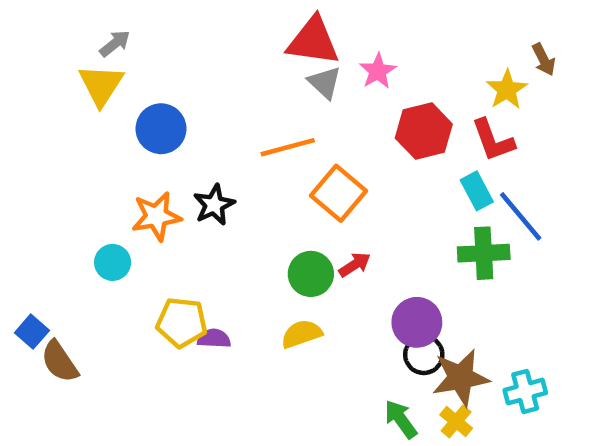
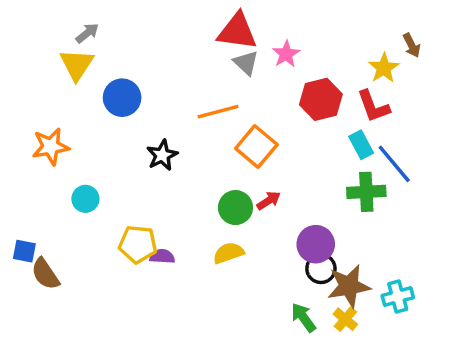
orange star: (156, 216) -> (51, 146), moved
blue square: (32, 332) -> (24, 251), turned -30

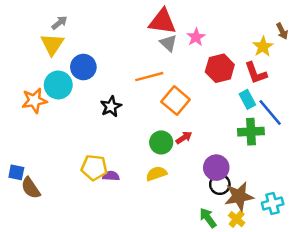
cyan circle: (85, 199) -> (58, 85), moved, size x1.5

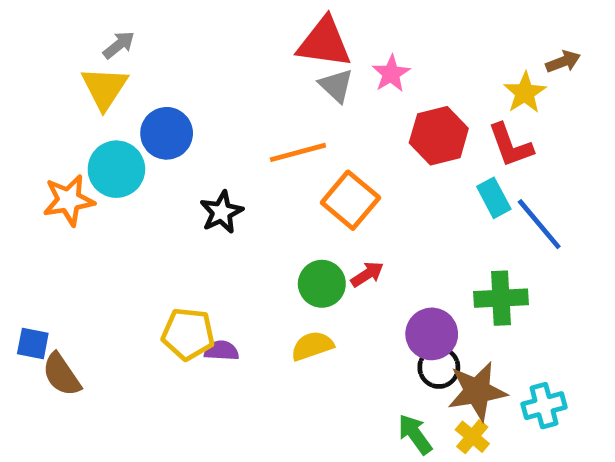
brown arrow: (282, 31) -> (563, 62), turned -84
green cross: (251, 132) -> (501, 298), moved

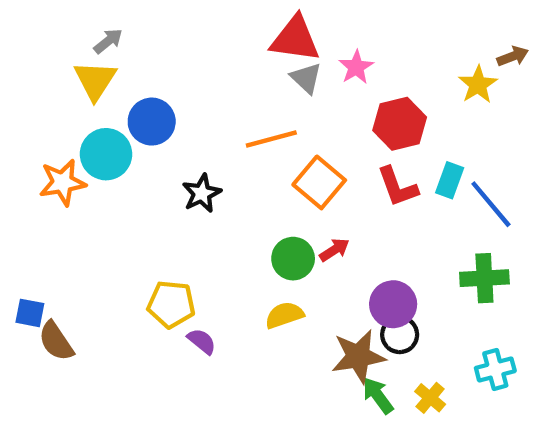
red L-shape: (511, 145) -> (397, 187), moved
cyan rectangle: (494, 198) -> (450, 180), turned 48
green cross: (501, 298) -> (484, 278), moved
purple semicircle: (222, 351) -> (202, 341), moved, turned 36
brown star: (477, 391) -> (358, 356), moved

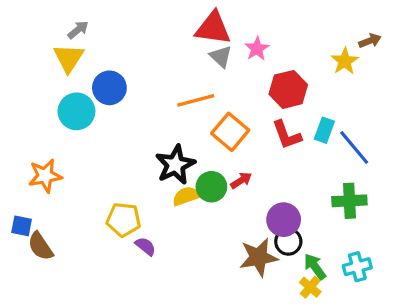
orange star: (63, 182) -> (45, 176), moved
black star: (202, 193) -> (175, 165), moved, size x1.4
yellow semicircle: (284, 315) -> (186, 196), moved
green arrow: (378, 396) -> (315, 267), moved

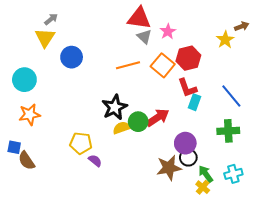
cyan circle: (76, 111) -> (24, 80), moved
cyan rectangle: (324, 130) -> (194, 102), moved
orange square: (230, 132) -> (163, 65), moved
red arrow: (241, 180) -> (158, 118), size x1.6

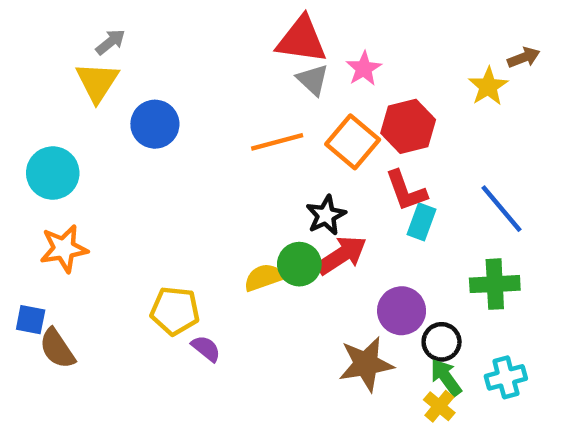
black star: (115, 107) -> (326, 215), moved, size x0.7
black circle: (188, 157) -> (442, 342), moved

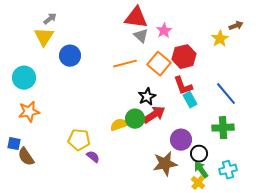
cyan rectangle: (422, 222) -> (190, 100), turned -49

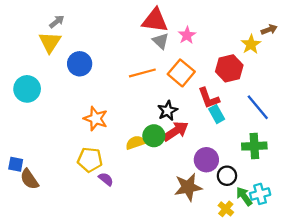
red hexagon: (184, 57) -> (229, 68), moved
orange star: (29, 112) -> (96, 119), moved, turned 30
green arrow: (201, 170) -> (244, 196), moved

